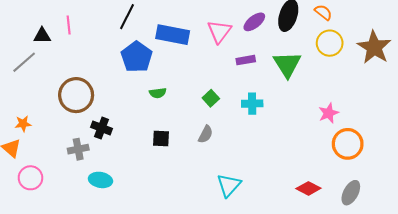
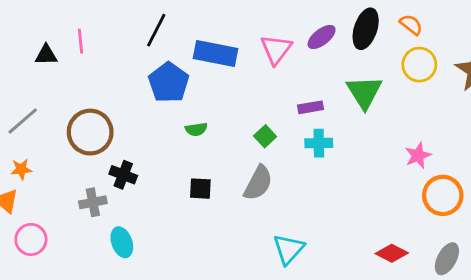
purple rectangle: (246, 60) -> (311, 107), moved
gray line: (24, 62) -> (23, 121), moved
gray semicircle: (206, 134) -> (258, 183), size x1.5
cyan ellipse: (100, 180) -> (122, 242), turned 60

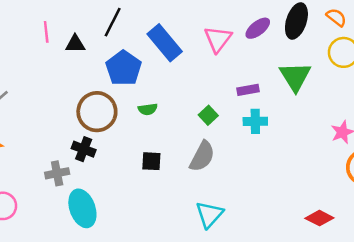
blue rectangle: (215, 54) -> (165, 43), turned 39
black triangle: (46, 55) -> (75, 44), moved
brown circle: (90, 132) -> (97, 112), moved
cyan ellipse: (122, 242) -> (82, 208), size x1.4
cyan triangle: (288, 249) -> (209, 214), moved

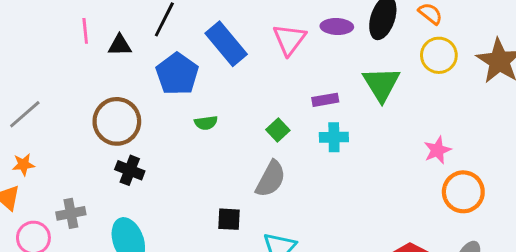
purple ellipse: (258, 28) -> (337, 27), turned 40
brown circle: (97, 112) -> (117, 121), moved
black square: (151, 161) -> (229, 219), moved
gray cross: (57, 173) -> (71, 213), moved

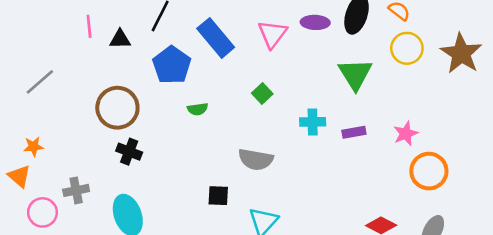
purple rectangle: (325, 100) -> (354, 132), moved
gray line: (25, 114) -> (40, 82), moved
green square: (278, 130) -> (262, 94), moved
gray semicircle: (271, 179) -> (256, 159), turned 72

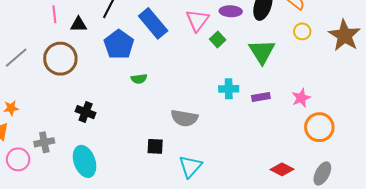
yellow circle: (407, 48) -> (302, 31), size x0.7
green square: (262, 94) -> (218, 39), moved
brown circle: (117, 108) -> (60, 59), moved

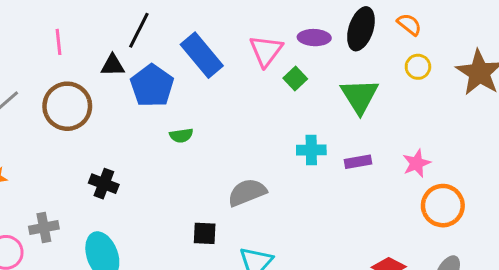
black triangle: (79, 24) -> (113, 65), moved
gray semicircle: (184, 118) -> (247, 192), turned 148

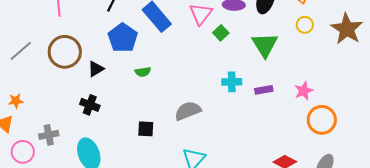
black triangle: (113, 65) -> (96, 69), moved, turned -30
black square: (205, 233) -> (146, 129), moved

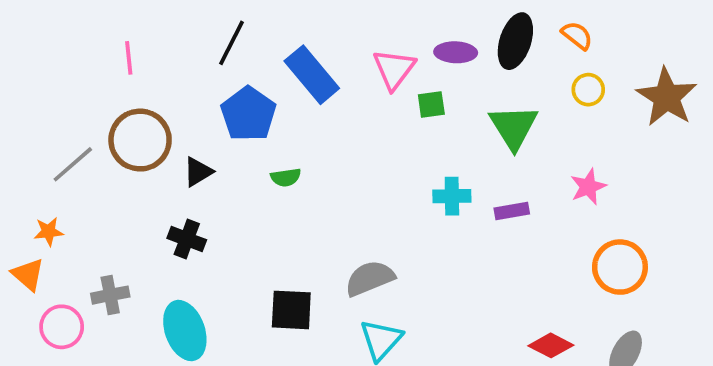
green square: (221, 33) -> (431, 105), turned 35
gray line: (21, 51) -> (73, 164), moved
pink star: (304, 91) -> (588, 187), moved
gray semicircle: (188, 111) -> (370, 278), moved
black square: (146, 129) -> (291, 310), moved, size x1.4

